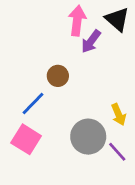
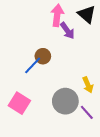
purple arrow: (91, 41) -> (67, 31), turned -72
blue line: (33, 103) -> (33, 65), moved

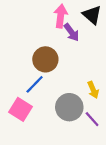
brown circle: (43, 56) -> (45, 59), size x1.5
blue line: (33, 65) -> (35, 84), moved

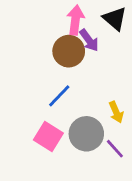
brown circle: (45, 59) -> (69, 51), moved
blue line: (35, 84) -> (59, 96), moved
pink square: (20, 109) -> (48, 137), moved

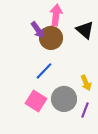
black triangle: (115, 19) -> (85, 30), moved
purple arrow: (89, 40) -> (38, 30), moved
purple line: (115, 149) -> (85, 110), turned 63

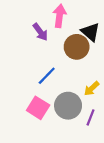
brown circle: (51, 38) -> (77, 47), moved
yellow arrow: (86, 83) -> (92, 89), turned 70

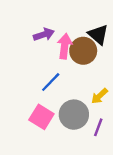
pink arrow: (59, 16) -> (65, 46), moved
purple arrow: (40, 32) -> (44, 35), turned -72

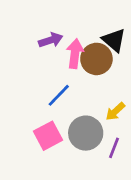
pink square: (41, 117) -> (48, 136), turned 30

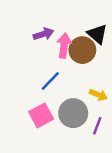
yellow arrow: (115, 111) -> (98, 95), turned -114

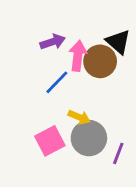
blue line: (50, 81) -> (57, 82), moved
yellow arrow: (98, 95) -> (79, 117), moved

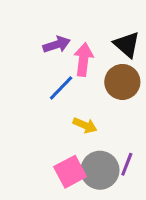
brown circle: (100, 61) -> (122, 82), moved
gray circle: (89, 138) -> (100, 170), moved
pink square: (50, 141) -> (70, 172), moved

